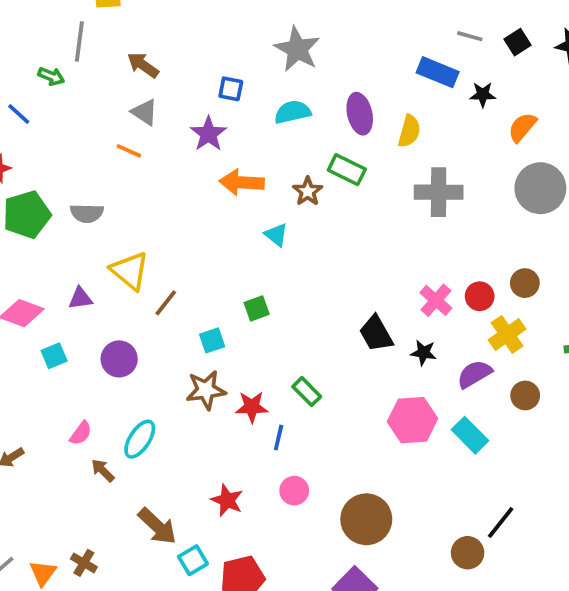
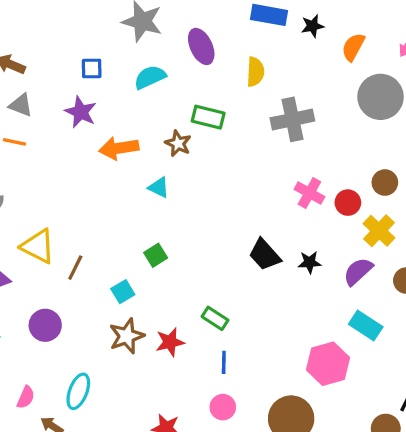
purple ellipse: (360, 114) -> (201, 46), moved
pink cross: (436, 300) -> (309, 193), moved
pink hexagon: (413, 420) -> (328, 364), moved
blue line: (279, 437) -> (224, 362), moved

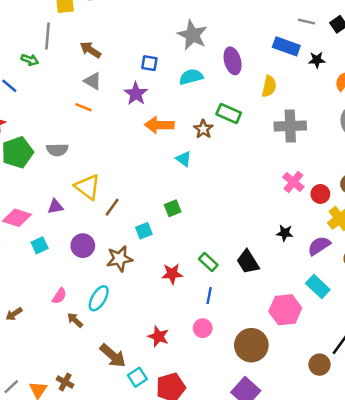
black trapezoid: (265, 255) -> (248, 262), moved
brown star: (127, 336) -> (120, 259), moved

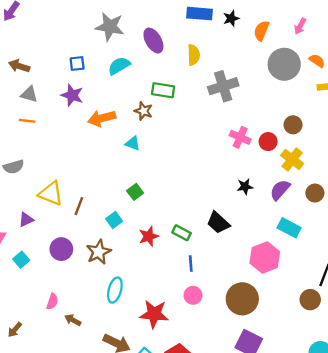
red star: (172, 274) -> (149, 236), moved
cyan ellipse: (99, 298) -> (115, 290), moved
red star: (158, 336) -> (154, 314), size x1.4

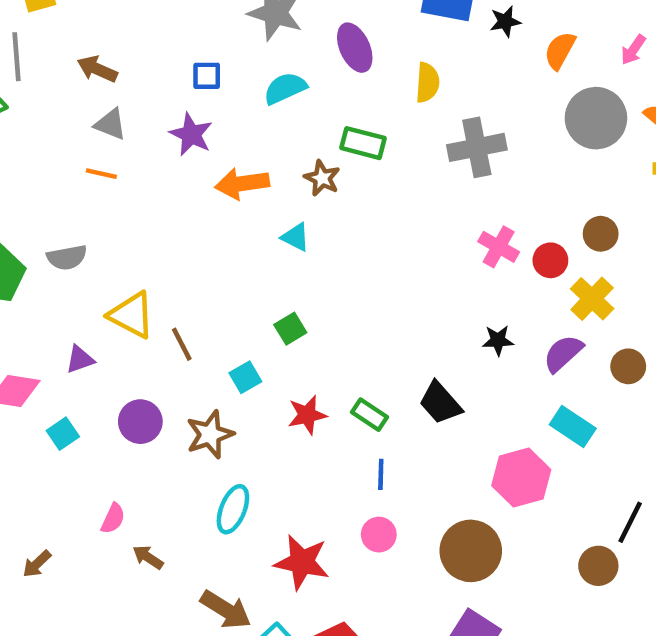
brown line: (79, 206) -> (182, 344), turned -54

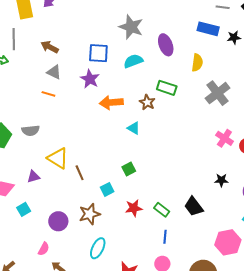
blue square: (207, 76) -> (98, 53), size x1.5
gray cross: (477, 147) -> (218, 93), turned -30
purple circle: (140, 422) -> (58, 221), moved

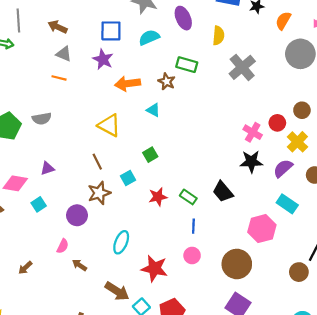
pink cross: (224, 138) -> (253, 132), moved
yellow triangle: (58, 158) -> (109, 125), moved
black star: (221, 180) -> (251, 162), size x1.5
brown star: (90, 214) -> (99, 193), moved

